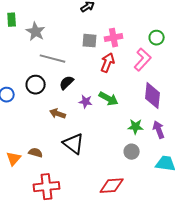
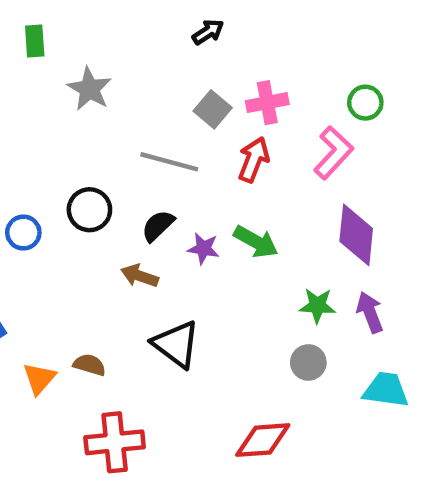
green rectangle: (12, 20) -> (35, 41), moved
gray square: (90, 41) -> (213, 109), turned 35
gray line: (53, 59) -> (169, 162), moved
black semicircle: (67, 83) -> (158, 226), moved

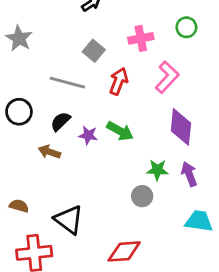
pink cross: (267, 103) -> (141, 38), moved
green circle: (365, 103) -> (186, 27), moved
black triangle: (176, 344) -> (69, 220), moved
gray circle: (308, 362) -> (142, 196), moved

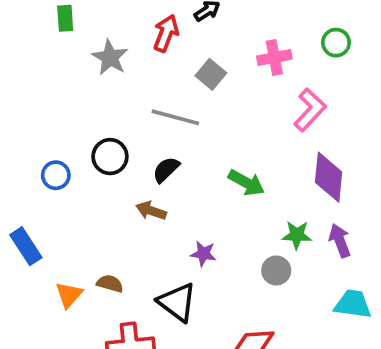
red arrow: (119, 81) -> (166, 33), moved
purple star: (88, 135) -> (203, 254), moved

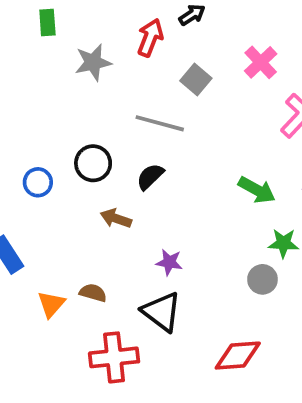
gray star: (110, 58) -> (93, 62), turned 30
pink cross: (274, 58) -> (261, 62), turned -32
green arrow: (246, 183) -> (257, 190), moved
brown arrow: (151, 211) -> (116, 218), moved
purple star: (203, 254) -> (169, 262), moved

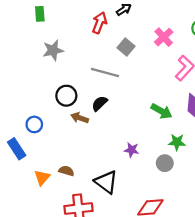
gray star: (93, 62) -> (53, 50), moved
blue circle: (38, 182) -> (34, 124), moved
brown arrow: (116, 218) -> (80, 118), moved
purple star: (169, 262) -> (132, 150), moved

